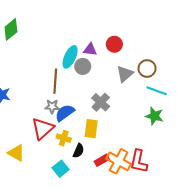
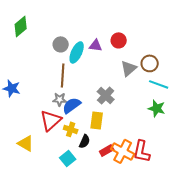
gray circle: (83, 66) -> (61, 44), moved

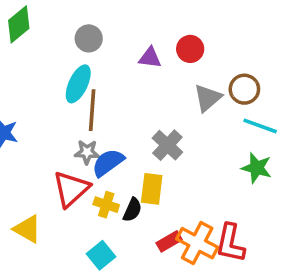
gray circle: (61, 44) -> (89, 38), moved
cyan ellipse: (77, 52) -> (78, 84), moved
black semicircle: (85, 141) -> (132, 210), moved

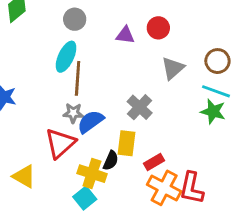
brown circle: (244, 89) -> (217, 61), moved
green star: (257, 168) -> (213, 112), moved
yellow cross: (106, 205) -> (92, 174), moved, size x1.4
red rectangle: (169, 241) -> (154, 162), moved

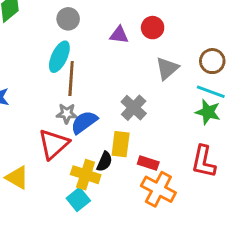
red rectangle: (154, 162) -> (148, 163), turned 48
red L-shape: (192, 188) -> (204, 162), moved

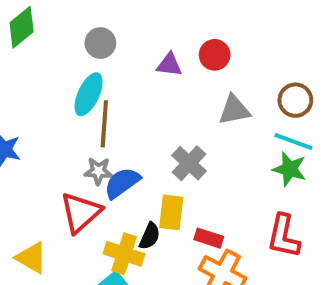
gray triangle: (167, 68) -> (234, 110), turned 30

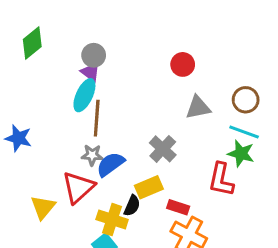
purple triangle: (169, 65) -> (91, 72), moved, turned 30
yellow rectangle: (171, 212) -> (149, 187), turned 60
red L-shape: (284, 236) -> (221, 180), moved
yellow triangle: (31, 258) -> (43, 207), moved, turned 40

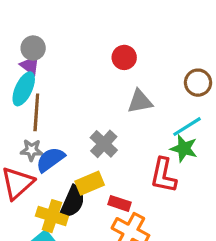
brown circle: (246, 100) -> (198, 83), moved
cyan line: (244, 132) -> (187, 127), turned -52
black semicircle: (132, 206) -> (72, 202), size x1.5

